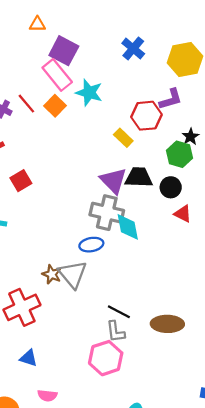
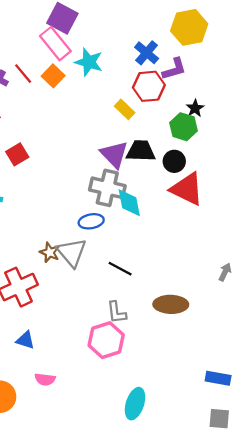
blue cross: (133, 48) -> (147, 53), moved
red triangle: (183, 214) -> (187, 189), size x1.8
black line: (119, 312) -> (120, 269), moved

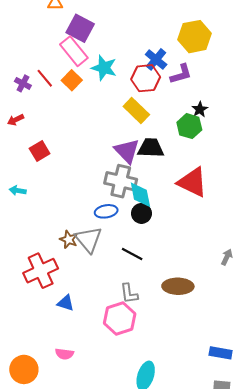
red hexagon: (149, 86) -> (146, 78), moved
yellow rectangle: (125, 109) -> (136, 110), size x1.4
black circle: (174, 161) -> (141, 213), moved
blue triangle: (25, 340) -> (66, 303), moved

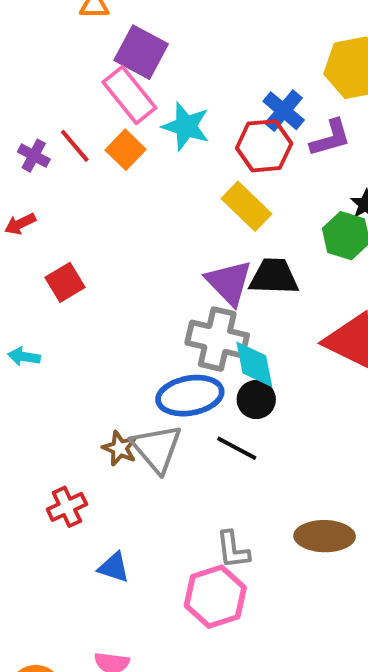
blue ellipse: (106, 211) -> (190, 396), size x1.5
black line: (132, 254) -> (237, 448), moved
red cross: (41, 271) -> (67, 507), size x0.6

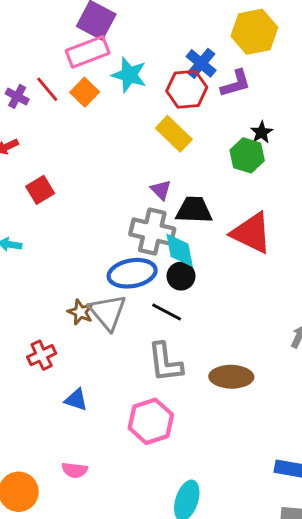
pink rectangle: (129, 95) -> (88, 52), turned -72
black trapezoid: (274, 277) -> (194, 210), moved
purple triangle: (229, 282) -> (161, 190), size x0.6
gray L-shape: (233, 550) -> (165, 362), moved, size x1.4

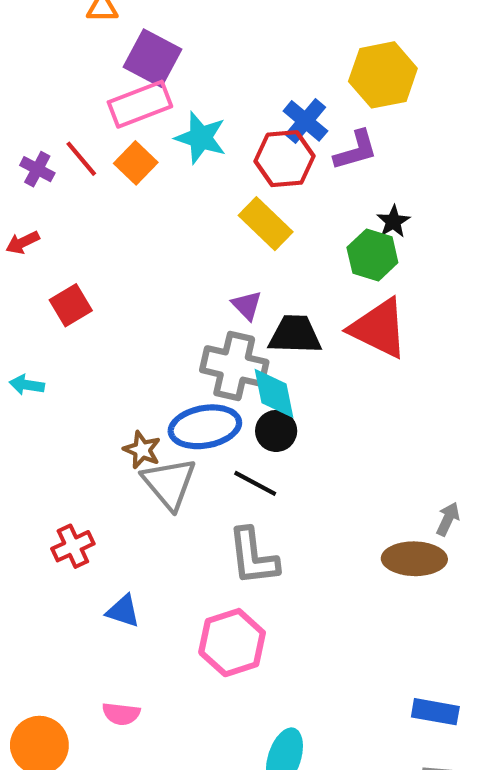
red triangle: (251, 233) -> (379, 328), moved
brown star: (80, 312) -> (142, 450), moved
brown ellipse: (231, 377) -> (414, 559), moved

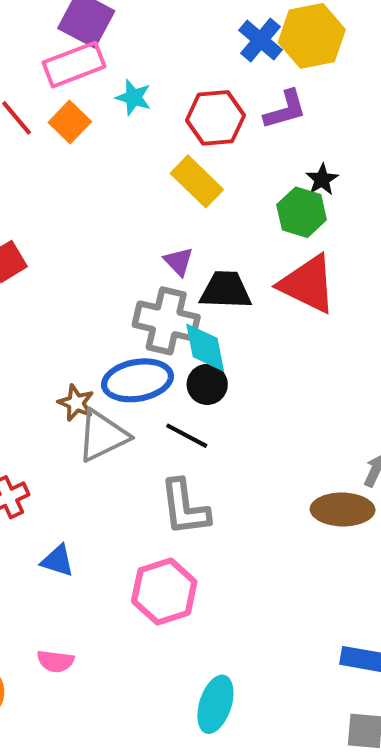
blue cross: (305, 121) -> (261, 40), moved
cyan star: (201, 138) -> (133, 97), size x0.7
gray triangle: (169, 483) -> (103, 436), turned 44

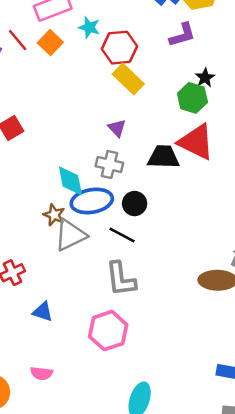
red hexagon: (215, 118) -> (119, 48), moved
black trapezoid: (226, 290) -> (163, 157), moved
gray cross: (166, 321) -> (109, 165), size x0.7
cyan diamond: (205, 348) -> (70, 181), moved

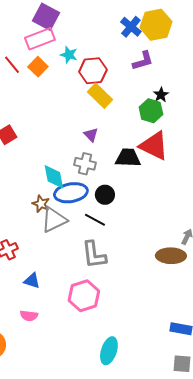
pink semicircle: (41, 373) -> (29, 316), moved

